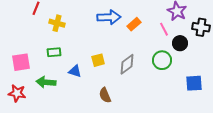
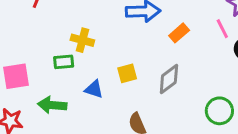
yellow cross: (57, 23) -> (82, 40), moved
orange rectangle: (134, 24) -> (179, 33), moved
green circle: (162, 60) -> (219, 111), moved

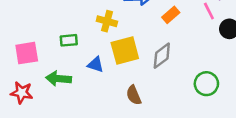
yellow cross: (82, 40) -> (107, 21), moved
yellow square: (127, 73) -> (125, 51), size x1.6

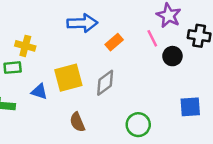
yellow cross: (107, 21) -> (25, 46), moved
green circle: (206, 84) -> (138, 125), moved

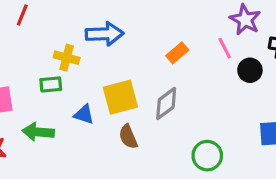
blue arrow: (82, 23) -> (105, 34), moved
brown semicircle: (77, 122) -> (128, 137), moved

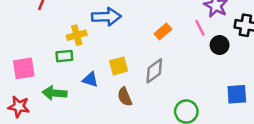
yellow cross: (67, 58) -> (77, 35), turned -30
yellow square: (120, 97) -> (119, 66), size x0.7

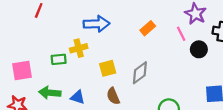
orange rectangle: (163, 31) -> (148, 28), moved
yellow cross: (77, 35) -> (79, 48), moved
blue triangle: (90, 80) -> (78, 97), moved

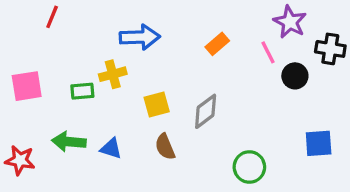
pink square: (22, 70) -> (27, 86), moved

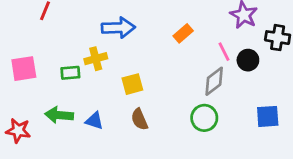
pink line: (268, 52) -> (224, 52), moved
gray diamond: (206, 111) -> (214, 81), moved
green circle: (249, 167) -> (204, 118), moved

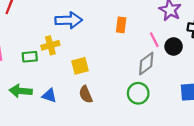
orange rectangle: (183, 33) -> (121, 25), turned -42

